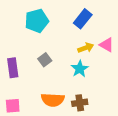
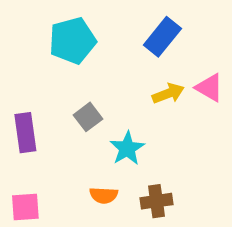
cyan star: (80, 69) -> (127, 148), moved
orange semicircle: (53, 100) -> (104, 195), size x0.6

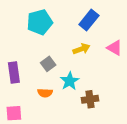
yellow arrow: (168, 93) -> (81, 49), moved
orange semicircle: (104, 195) -> (45, 93), moved
brown cross: (157, 201) -> (90, 99), moved

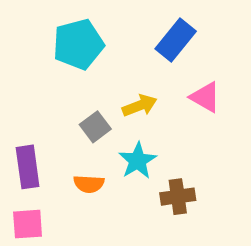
pink triangle: (115, 48) -> (205, 97), moved
yellow arrow: (81, 49) -> (140, 106), moved
purple rectangle: (14, 72) -> (28, 167), moved

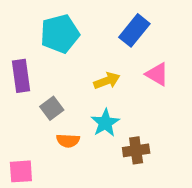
gray square: (95, 127) -> (52, 108), moved
purple rectangle: (28, 167) -> (21, 76), moved

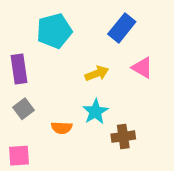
gray square: (52, 108) -> (23, 109), moved

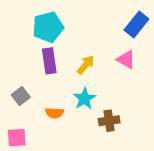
blue rectangle: (122, 28) -> (136, 25), moved
purple rectangle: (19, 69) -> (49, 61), moved
yellow arrow: (97, 73) -> (86, 65), turned -30

